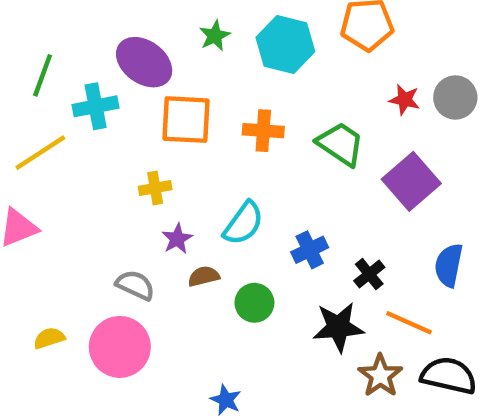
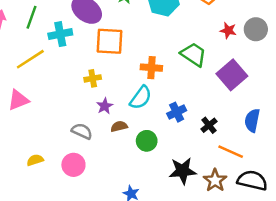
orange cross: (263, 131) -> (151, 68), moved
black star: (338, 327) -> (183, 171), moved
pink circle: (120, 347) -> (73, 165), size x0.7

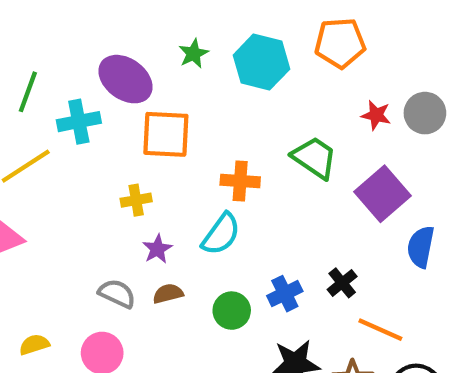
blue cross: (177, 112) -> (285, 294), moved
blue semicircle: (252, 120) -> (421, 247), moved
brown semicircle: (119, 126) -> (168, 294), moved

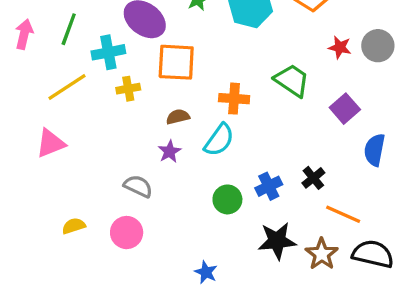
purple square: (382, 194) -> (345, 109), size x0.7
yellow cross: (136, 200) -> (128, 89), moved
brown semicircle: (168, 294) -> (178, 117), moved

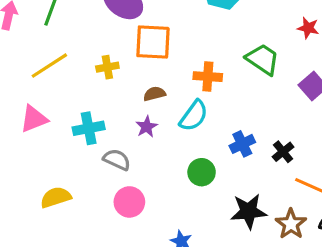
cyan cross: (108, 52) -> (89, 128), moved
blue cross: (269, 186) -> (242, 144), moved
yellow semicircle: (74, 226) -> (56, 197), size x1.4
pink circle: (127, 233) -> (129, 202), moved

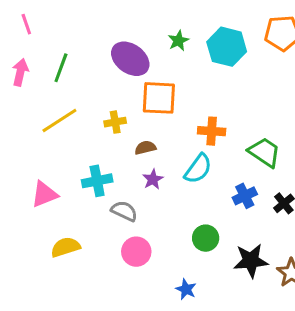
green trapezoid: (263, 59) -> (264, 152), moved
brown semicircle: (154, 94) -> (145, 148), moved
pink triangle: (34, 119) -> (44, 194), moved
green circle: (202, 172) -> (206, 238), moved

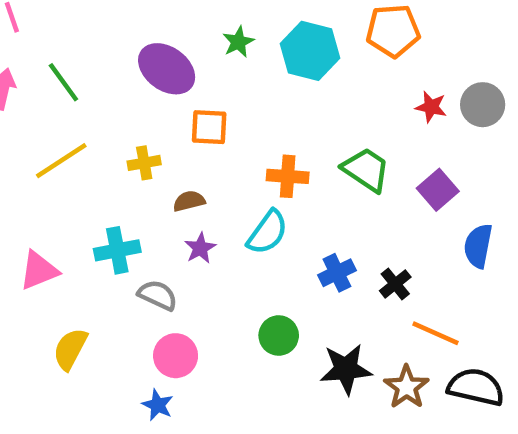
green line: (61, 68) -> (63, 82), turned -56
orange square: (159, 98) -> (209, 127), size x0.7
green trapezoid: (264, 152) -> (366, 170), moved
yellow semicircle: (65, 247) -> (70, 349), turned -44
blue star: (186, 289) -> (158, 405), moved

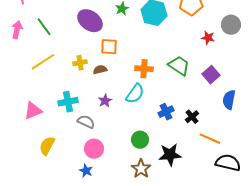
gray circle: (483, 105) -> (231, 25), moved
brown semicircle: (189, 201) -> (100, 70), moved
brown star: (406, 387) -> (141, 169), moved

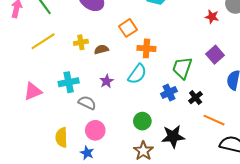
orange square: (109, 47) -> (128, 28), moved, turned -36
green trapezoid: (179, 66) -> (182, 68), moved, turned -105
yellow semicircle: (47, 146) -> (61, 137), moved, turned -30

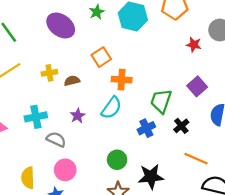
black cross: (196, 98) -> (181, 126), moved

